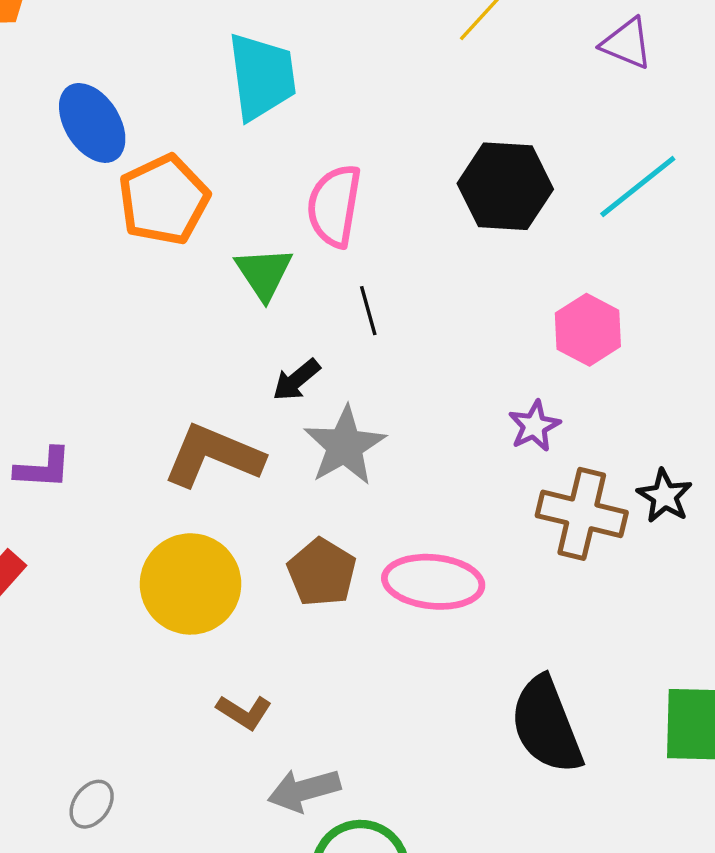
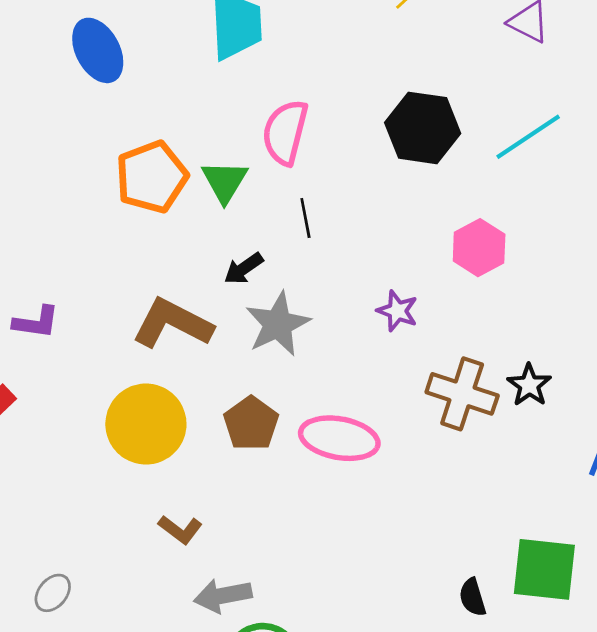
orange pentagon: (164, 200) -> (152, 177), moved
purple star: (534, 426) -> (397, 311), moved, turned -30
black semicircle: (546, 725) -> (472, 597), moved, size x0.5

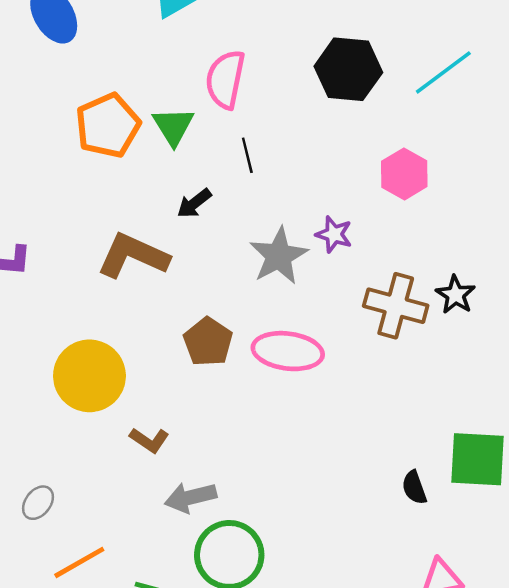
gray star: (278, 324) -> (279, 256), moved
yellow circle: (146, 424) -> (89, 376), moved

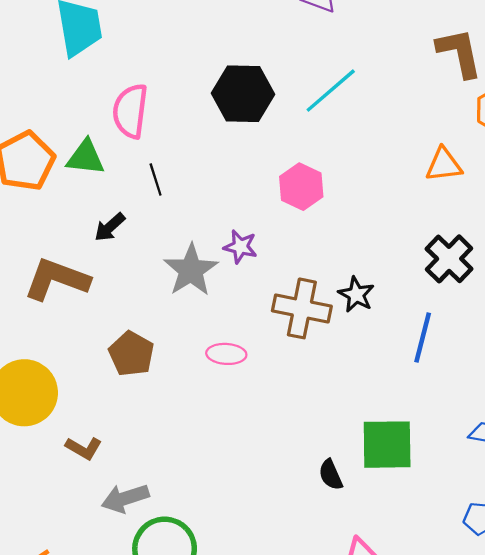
green triangle: (173, 126) -> (85, 157), turned -48
pink ellipse: (288, 351) -> (226, 354), moved, size x0.6

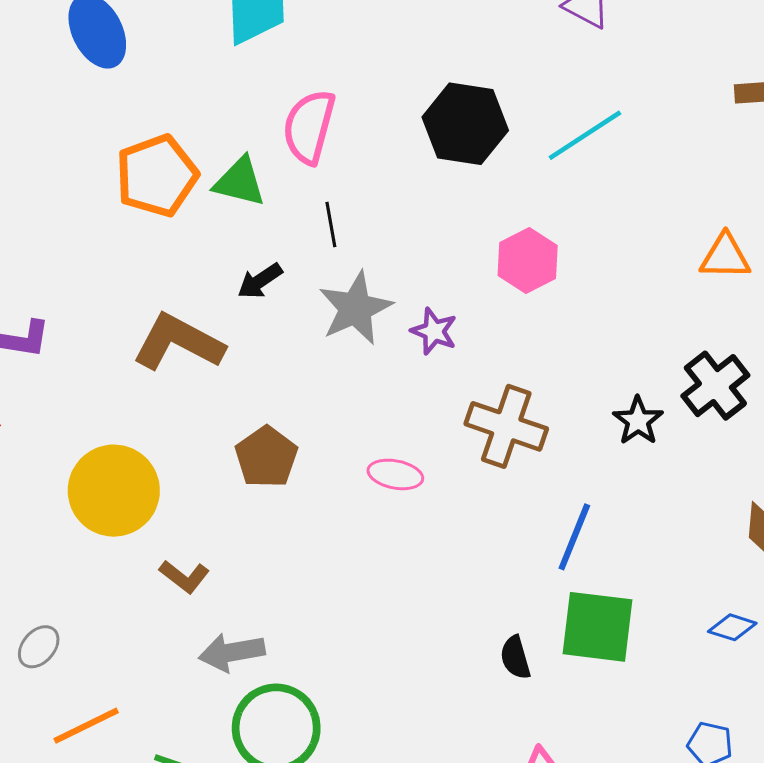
gray star: (191, 270) -> (355, 308), moved
black star: (356, 295) -> (638, 421), moved
blue line: (423, 337) -> (574, 537), moved

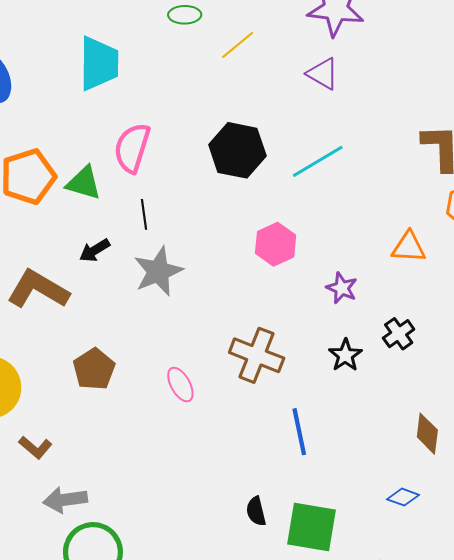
purple star: (434, 331) -> (342, 288), moved
black cross: (715, 386) -> (399, 334), size x0.7
pink ellipse: (395, 474) -> (180, 385), turned 48
blue line: (574, 537) -> (299, 432), turned -36
green square: (597, 627) -> (312, 527), moved

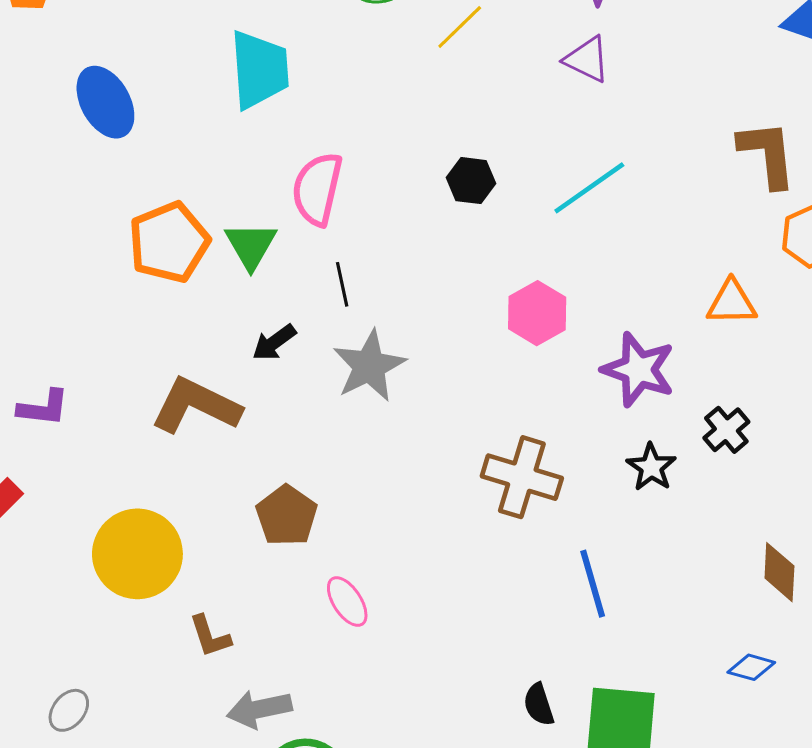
black hexagon: (237, 150) -> (471, 181), size x0.6
green triangle: (84, 183) -> (251, 245), turned 48
purple star: (342, 288) -> (638, 370), size x1.6
pink ellipse: (180, 385) -> (347, 602), moved
brown L-shape: (35, 447) -> (210, 636), turned 36

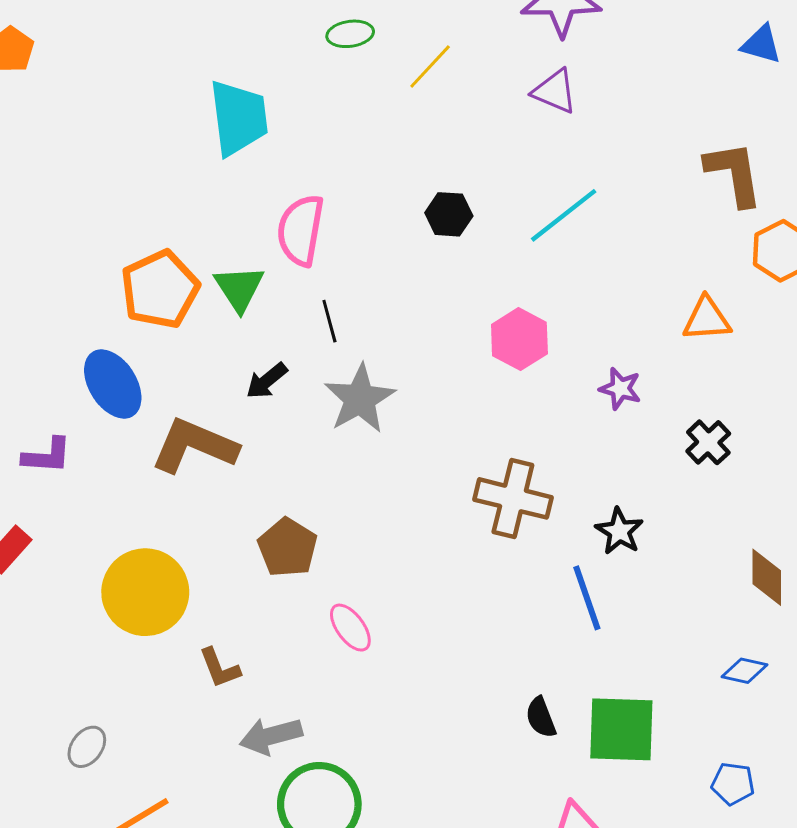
blue ellipse: (105, 102) -> (113, 384), moved
purple star: (638, 370) -> (620, 389), size x0.6
black star: (651, 467) -> (619, 531), moved

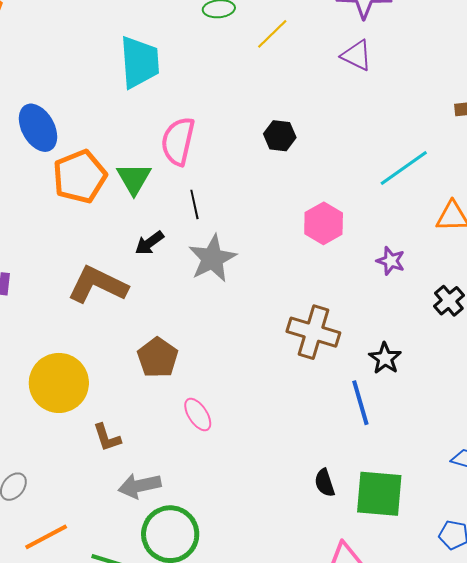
cyan line: (564, 215) -> (404, 168), moved
blue ellipse: (113, 384) -> (38, 128), moved

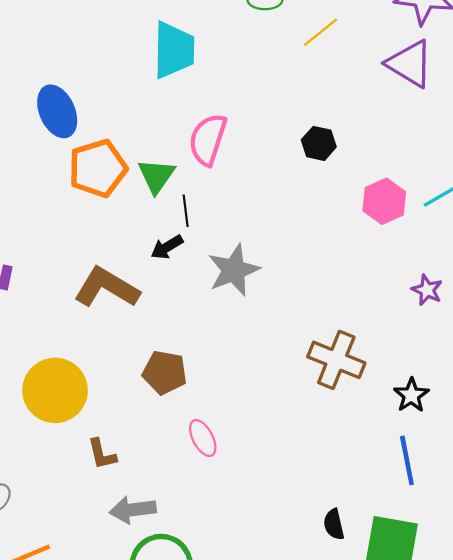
purple triangle: (357, 55) -> (410, 64), size x1.4
black line: (194, 204) -> (186, 211), moved
pink hexagon: (324, 223) -> (384, 201), moved
brown pentagon: (158, 358) -> (165, 372), turned -30
blue line: (360, 403) -> (407, 460), moved

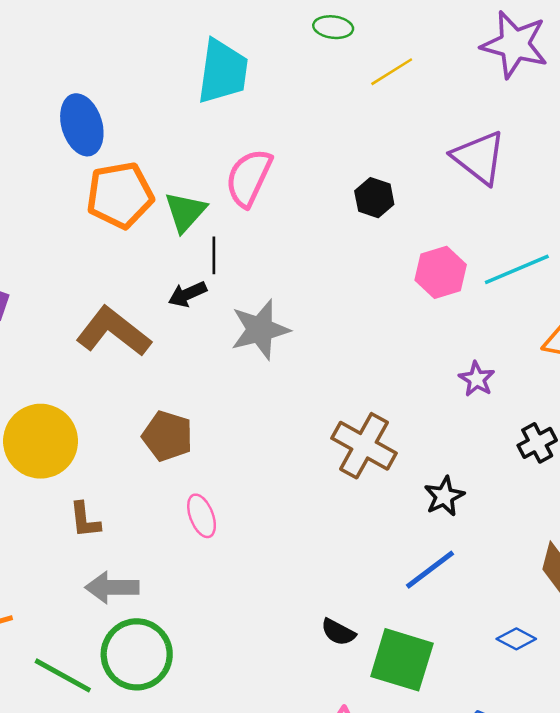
purple triangle: (410, 64) -> (479, 157), moved
blue line: (407, 460) -> (430, 570), turned 57
black semicircle: (334, 524) -> (338, 632), turned -56

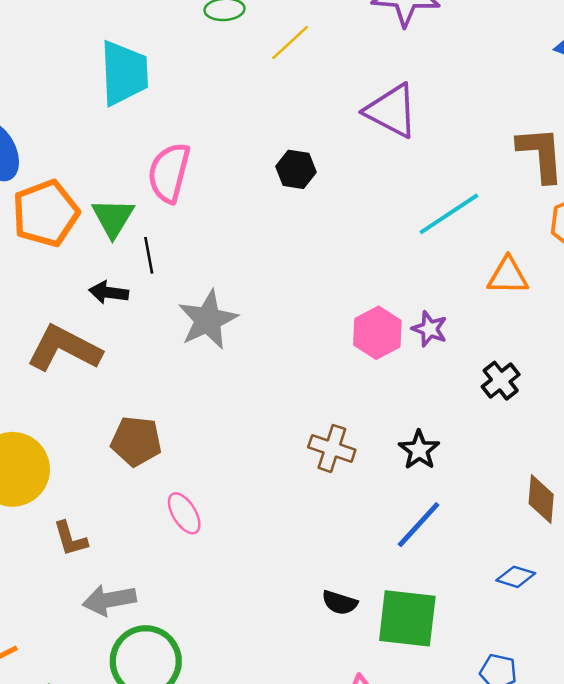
pink hexagon: (441, 272) -> (377, 333), moved
black arrow: (187, 294) -> (109, 293), moved, turned 42
brown cross: (364, 446) -> (332, 448), moved, size x0.7

